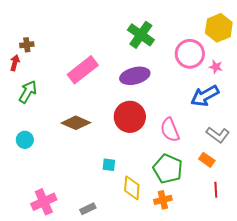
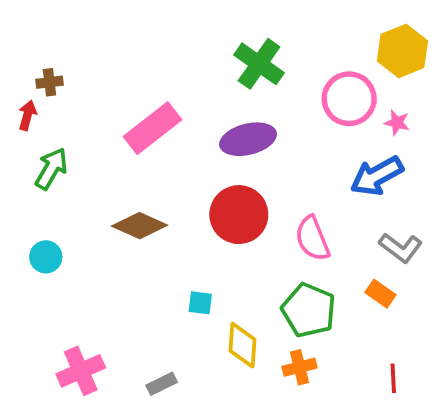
red line: (216, 190) -> (393, 378), moved

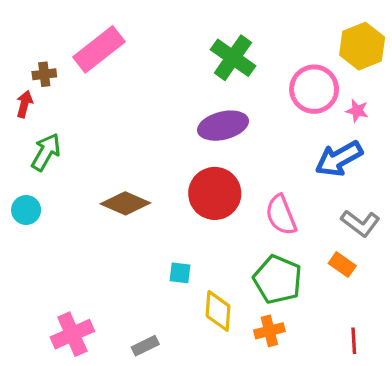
pink rectangle: (152, 128) -> (99, 49), moved
cyan circle: (46, 257) -> (26, 210), moved

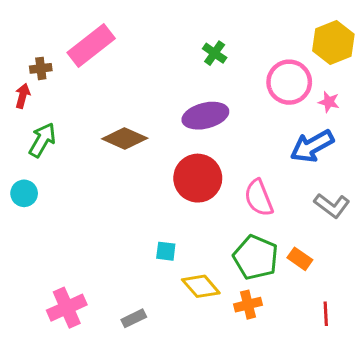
green cross: (233, 58) -> (215, 53), size x0.6
brown diamond: (125, 203) -> (125, 138), moved
orange rectangle: (342, 265) -> (300, 259), moved
yellow diamond: (218, 311) -> (201, 286), turned -45

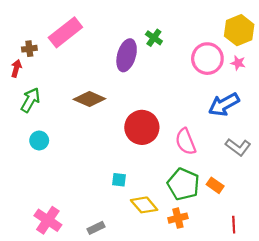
pink star: (329, 102) -> (238, 63), moved
purple ellipse: (205, 116) -> (127, 55), moved, turned -60
cyan circle: (24, 193) -> (39, 140), moved
pink cross: (67, 308) -> (48, 220), turned -32

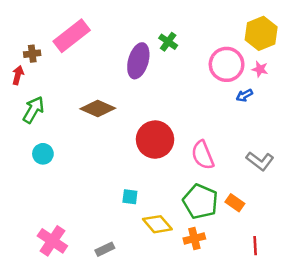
blue arrow: (224, 104) -> (244, 95), moved, size x0.5

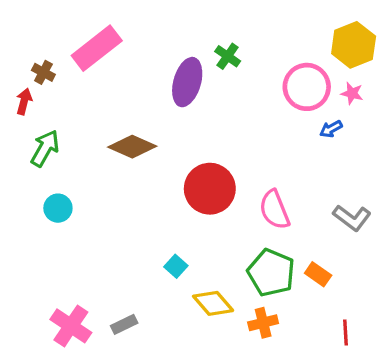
brown cross: (32, 54) -> (43, 72), turned 35
cyan square: (130, 197) -> (176, 266), turned 35
gray rectangle: (105, 249) -> (124, 324), moved

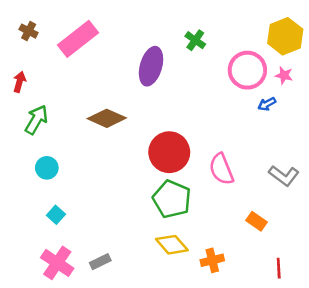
green cross: (228, 56) -> (195, 40), moved
brown cross: (43, 72) -> (29, 31), moved
cyan square: (176, 266) -> (56, 215), moved
green pentagon: (271, 273) -> (172, 199), moved

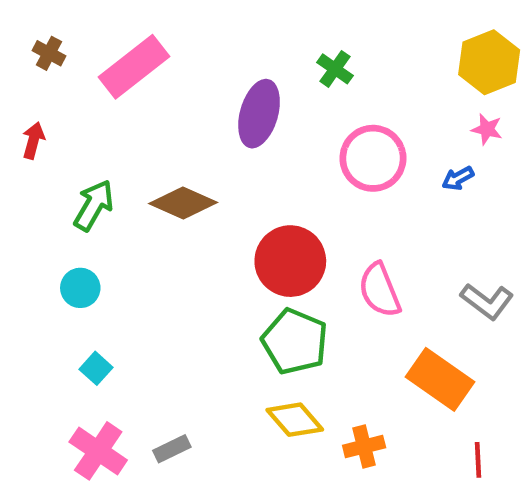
pink circle: (247, 70) -> (373, 158), moved
green arrow: (36, 120) -> (94, 205), moved
orange rectangle: (257, 221) -> (440, 379), size x1.8

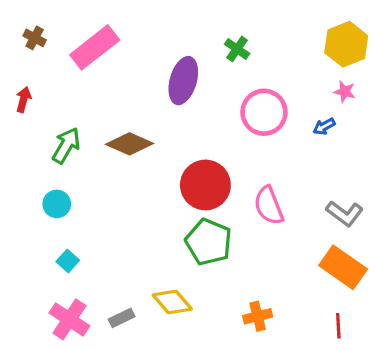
orange rectangle: (440, 379) -> (343, 267), moved
yellow diamond: (295, 420) -> (172, 302), moved

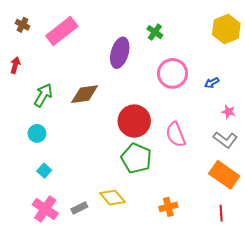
pink star: (345, 92) -> (228, 112), moved
brown diamond: (129, 144) -> (85, 94), turned -32

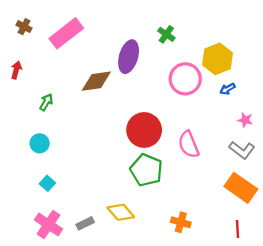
yellow hexagon: (226, 29) -> (217, 59), moved
brown diamond: (85, 94) -> (96, 81), moved
green arrow: (43, 95) -> (46, 102), size x0.7
orange cross: (168, 207) -> (181, 222), turned 30

